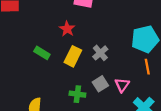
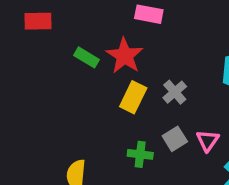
red star: (67, 29) -> (125, 56), size x1.5
green rectangle: (42, 53) -> (87, 57), moved

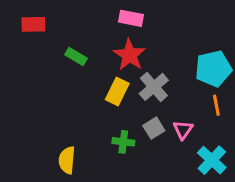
red star: (125, 56) -> (129, 55), moved
gray cross: (175, 92) -> (154, 87), size x1.4

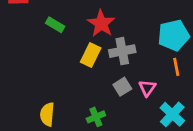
gray cross: (154, 87) -> (122, 51), turned 30
green cross: (123, 142) -> (96, 117), moved, turned -30

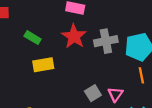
gray cross: (122, 51) -> (106, 41), moved
yellow rectangle: (91, 55) -> (43, 65), moved, turned 54

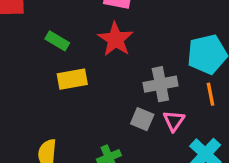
gray cross: (106, 41) -> (160, 84), moved
gray square: (93, 93) -> (142, 119), turned -35

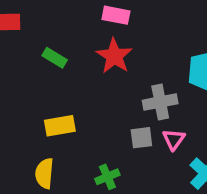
yellow rectangle: (72, 79) -> (60, 126), moved
gray square: (142, 119) -> (141, 138), turned -30

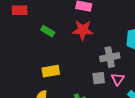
red star: (114, 56) -> (83, 30), turned -30

